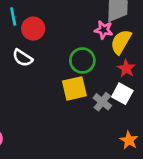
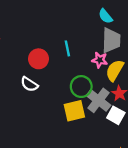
cyan line: (13, 17) -> (67, 48), moved
gray cross: (102, 102) -> (99, 100), moved, size x1.5

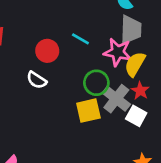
cyan line: (67, 48) -> (80, 39), turned -49
pink star: (100, 60) -> (118, 52), size x1.5

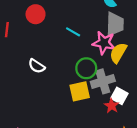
red circle: (47, 51) -> (36, 14), moved
red star: (140, 91) -> (112, 106), moved
gray cross: (116, 99) -> (103, 81), turned 35

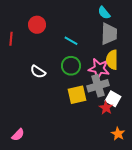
pink star: (104, 43) -> (99, 69), moved
yellow semicircle: (118, 53) -> (112, 60), turned -30
green circle: (86, 68) -> (71, 66), moved

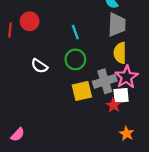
red circle: (37, 25) -> (30, 21), moved
cyan line: (71, 41) -> (75, 32), turned 40
pink star: (99, 69) -> (127, 77), moved, turned 30
white square: (113, 99) -> (121, 95), turned -35

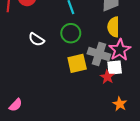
gray cross: (105, 81) -> (99, 54), turned 35

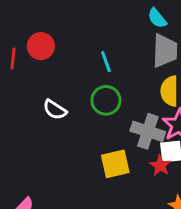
yellow square: (77, 63) -> (115, 164), moved

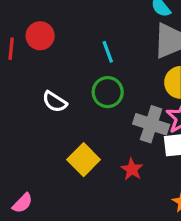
yellow square: (115, 164) -> (84, 160), moved, turned -32
red star: (160, 165) -> (132, 169), moved

